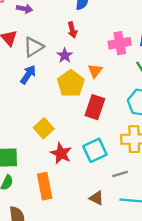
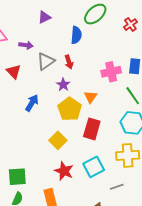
gray triangle: (33, 47) -> (46, 61), moved
yellow square: (44, 128) -> (58, 140), moved

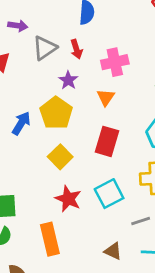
pink cross: (111, 72) -> (115, 62), moved
blue arrow: (32, 103) -> (21, 123), moved
yellow pentagon: (70, 109) -> (56, 113), moved

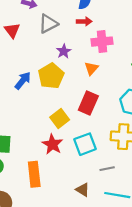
red arrow: (76, 49) -> (84, 21), moved, turned -80
yellow square: (60, 157) -> (60, 119), moved

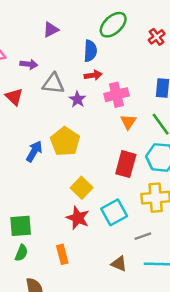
gray triangle: (48, 24) -> (53, 84), turned 42
purple star: (64, 51) -> (77, 99), moved
orange triangle: (91, 68) -> (128, 122), moved
red rectangle: (88, 103) -> (126, 164), moved
orange rectangle: (34, 174) -> (62, 254), size x0.7

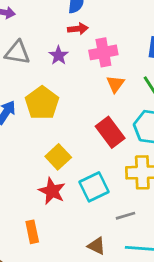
gray triangle: (53, 84) -> (17, 53), moved
red rectangle: (126, 164) -> (110, 132), turned -55

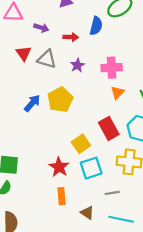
red arrow: (78, 29) -> (71, 37), moved
yellow square: (58, 157) -> (81, 144), moved
orange rectangle: (32, 232) -> (62, 196), moved

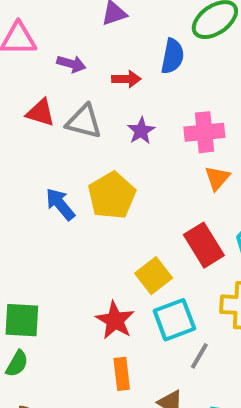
red triangle: (24, 53) -> (40, 113), turned -35
blue arrow: (32, 103) -> (60, 204), turned -78
gray line: (112, 193) -> (199, 356), moved, turned -48

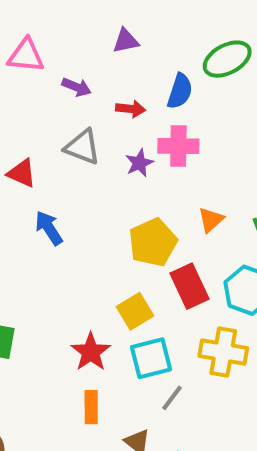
red triangle: (40, 113) -> (22, 173), moved
pink cross: (204, 132) -> (178, 146), moved
yellow pentagon: (112, 195) -> (153, 242), moved

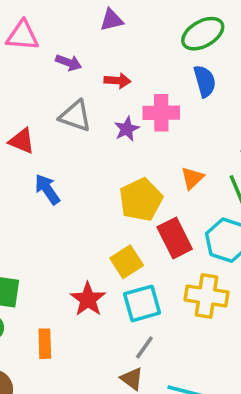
blue semicircle: (180, 91) -> (205, 81), moved, turned -32
gray line: (172, 398) -> (144, 347), moved
orange rectangle: (91, 407) -> (45, 344), moved

